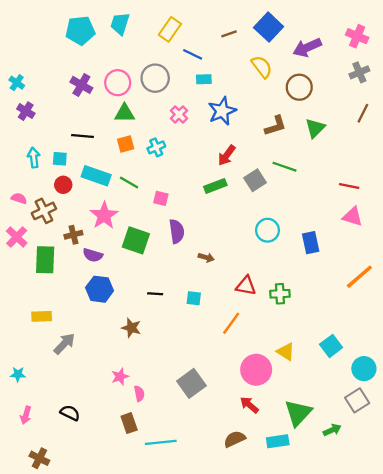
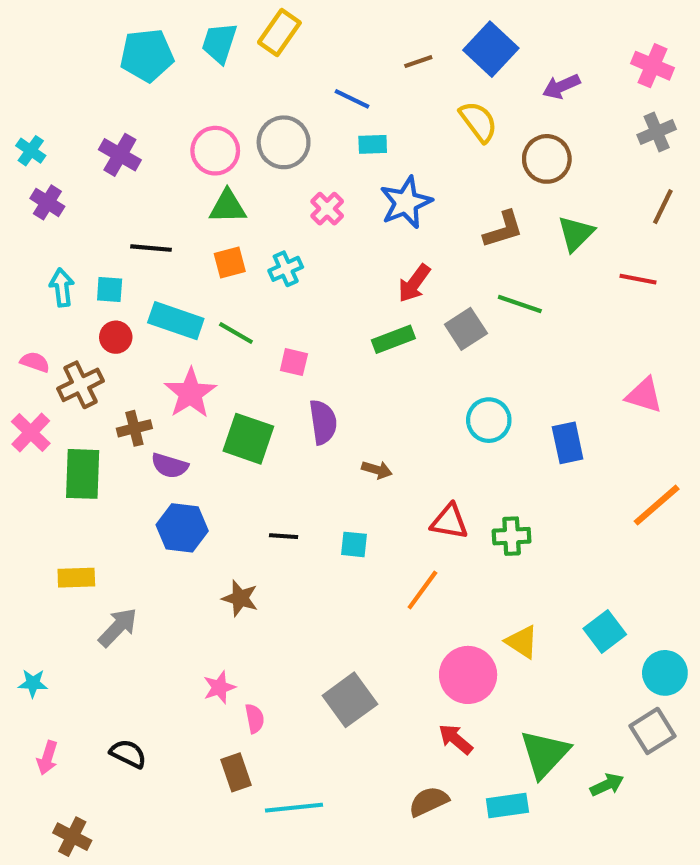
yellow rectangle: (170, 29) -> (279, 33), moved
purple arrow: (307, 48) -> (561, 86), size x0.7
purple cross: (81, 85) -> (120, 155), moved
red line: (349, 186) -> (638, 279), moved

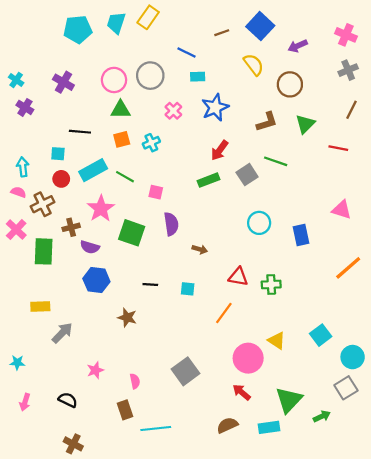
cyan arrow: (62, 287) -> (23, 167), moved
cyan rectangle: (176, 321) -> (93, 170), turned -48
pink star: (219, 687) -> (95, 370), moved
brown cross: (72, 837) -> (73, 444), moved

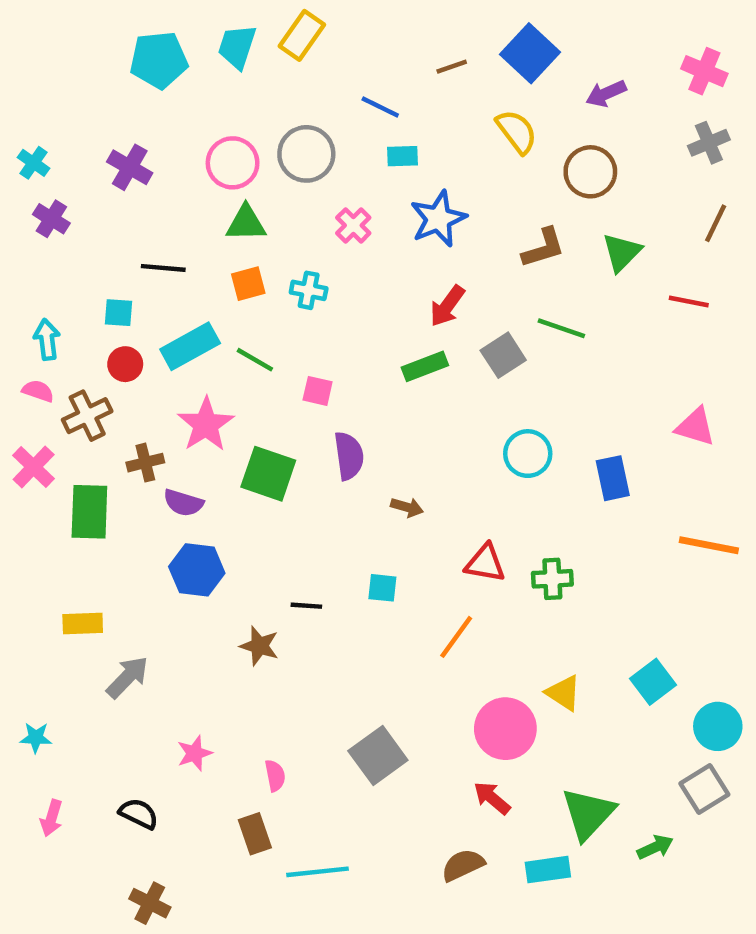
cyan cross: (151, 143) -> (309, 290), turned 35
orange line: (348, 268) -> (709, 545), turned 52
black line: (150, 284) -> (306, 606), moved

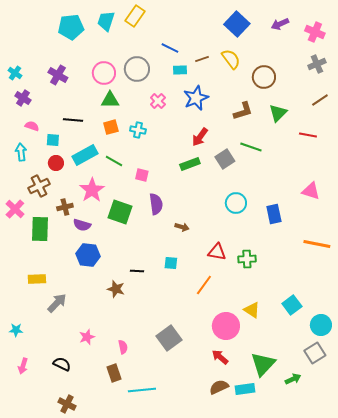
brown line: (452, 67) -> (202, 59), moved
purple arrow: (606, 94) -> (280, 24), moved
brown line: (716, 223) -> (320, 100), turned 30
pink semicircle: (38, 391) -> (32, 126), moved
brown semicircle: (463, 865) -> (219, 387), moved

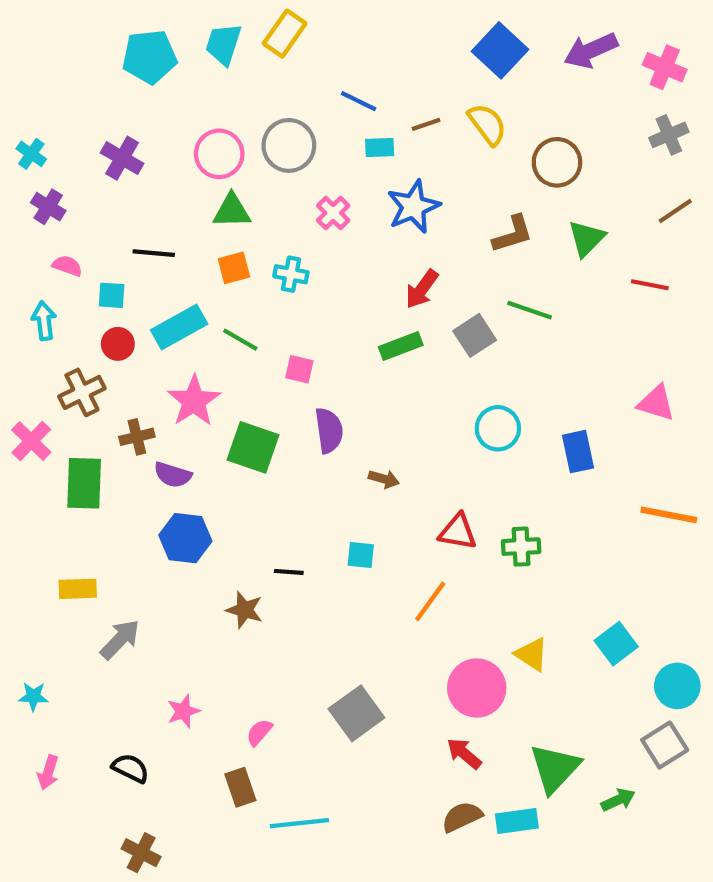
purple arrow: (280, 24) -> (591, 50), size x1.4
pink semicircle: (123, 347) -> (259, 732), turned -128

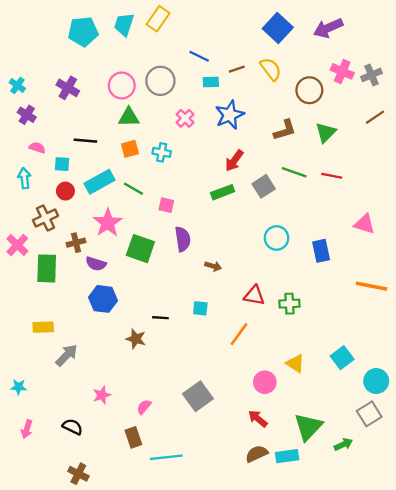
pink cross: (665, 67) -> (342, 71), moved
red line: (650, 285) -> (332, 176), moved
pink circle: (477, 688) -> (265, 382), size x0.7

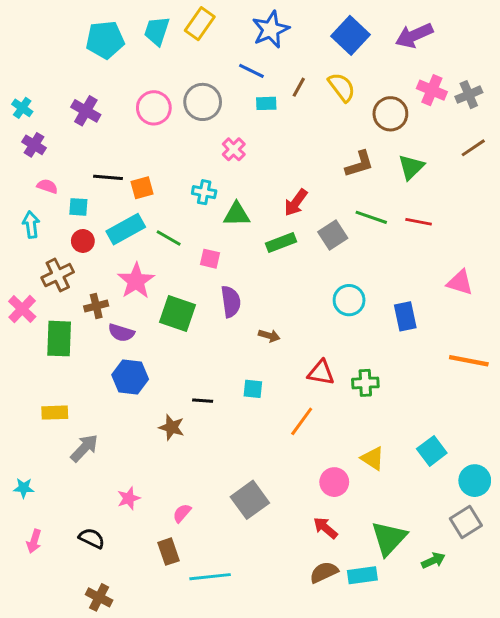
brown line: (237, 69) -> (299, 87), turned -42
blue star: (230, 115) -> (271, 29), moved
green triangle: (129, 117) -> (237, 214), moved
orange square: (130, 149) -> (142, 188), moved

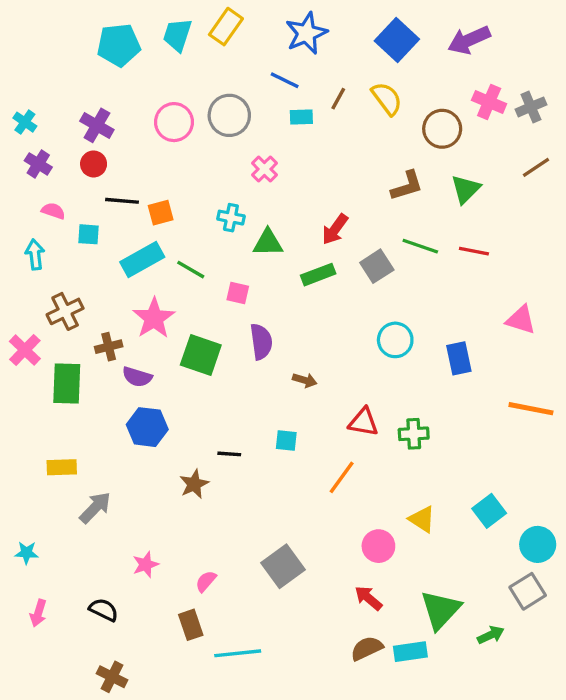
red circle: (83, 241) -> (94, 164), moved
brown star: (172, 427) -> (194, 484), turned 30

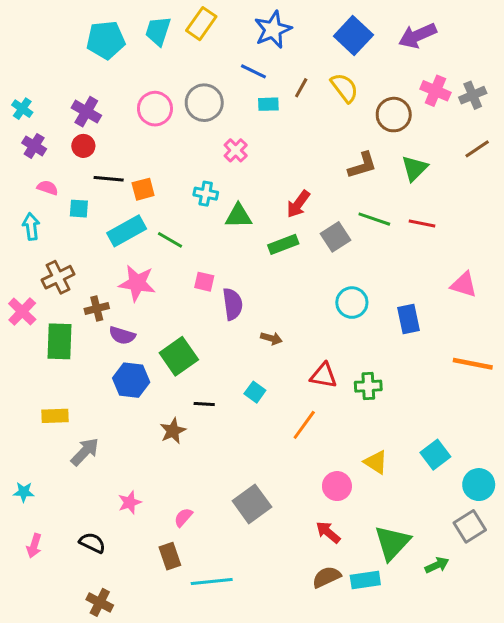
pink square: (238, 293) -> (204, 282), moved
pink star: (154, 318) -> (137, 283), turned -30
green square: (201, 355) -> (179, 356), moved, turned 36
cyan square: (286, 440) -> (255, 392), turned 30

